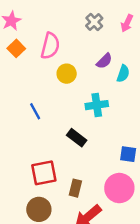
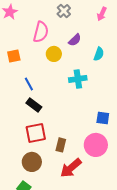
gray cross: (94, 22) -> (64, 11), moved
orange square: (16, 48) -> (14, 56), moved, turned 32
purple semicircle: (104, 61) -> (75, 40), moved
black rectangle: (77, 138) -> (34, 105), moved

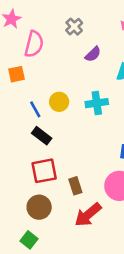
gray cross: (64, 11) -> (74, 27), moved
pink semicircle: (41, 32) -> (34, 44), moved
yellow circle: (54, 54) -> (59, 102), moved
brown rectangle: (61, 145) -> (75, 186), turned -32

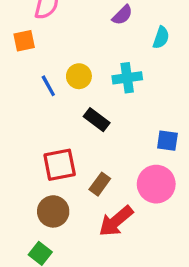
black rectangle: (42, 136) -> (97, 120), moved
brown rectangle: (75, 186) -> (100, 184), turned 54

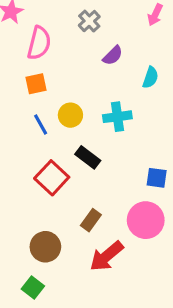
orange square: (24, 41) -> (36, 84), moved
red square: (60, 165) -> (52, 178), moved, turned -36

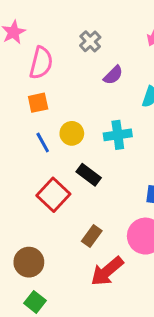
brown circle: (45, 247) -> (29, 262), moved

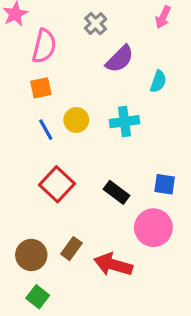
purple semicircle: (113, 75) -> (120, 59), size x1.4
black rectangle: (89, 175) -> (116, 192), moved
brown rectangle: (92, 236) -> (71, 249), moved
red arrow: (107, 271) -> (113, 265), turned 56

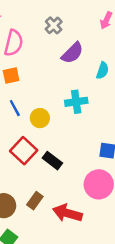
yellow circle: (76, 120) -> (40, 118), moved
black rectangle: (116, 192) -> (52, 161), moved

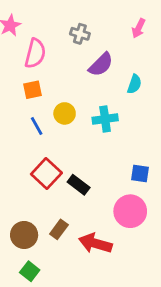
gray cross: (54, 25) -> (80, 34), turned -30
yellow circle: (40, 118) -> (65, 113), moved

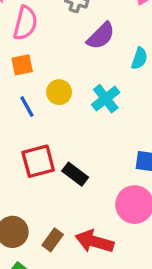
cyan cross: (105, 119) -> (106, 99), turned -30
red square: (46, 174) -> (38, 161), turned 32
brown rectangle: (59, 229) -> (53, 240), moved

